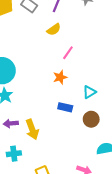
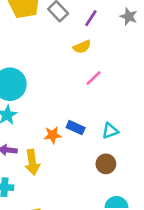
orange star: (60, 77) -> (53, 135), moved
blue rectangle: (65, 107) -> (76, 128), moved

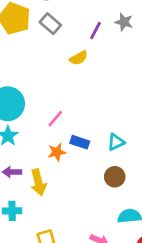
purple line: (91, 18) -> (96, 30), moved
pink line: (94, 78) -> (55, 119), moved

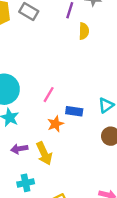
yellow semicircle: (79, 58) -> (84, 31), moved, turned -49

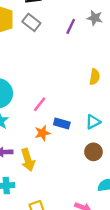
yellow semicircle: (84, 31) -> (95, 77), moved

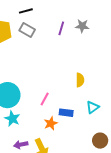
gray star: (95, 18) -> (82, 26), moved
yellow semicircle: (95, 77) -> (80, 80), moved
brown circle: (93, 152) -> (100, 141), moved

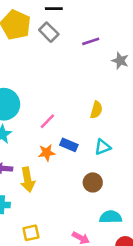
gray star: (82, 26) -> (120, 61), moved
purple line: (61, 28) -> (91, 41), turned 40
brown circle: (100, 141) -> (93, 182), moved

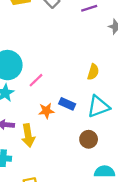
pink line: (47, 121) -> (36, 80), moved
cyan triangle: (103, 147) -> (98, 107), size x1.5

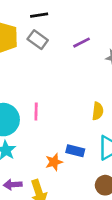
pink line: (36, 80) -> (36, 112), moved, turned -35

